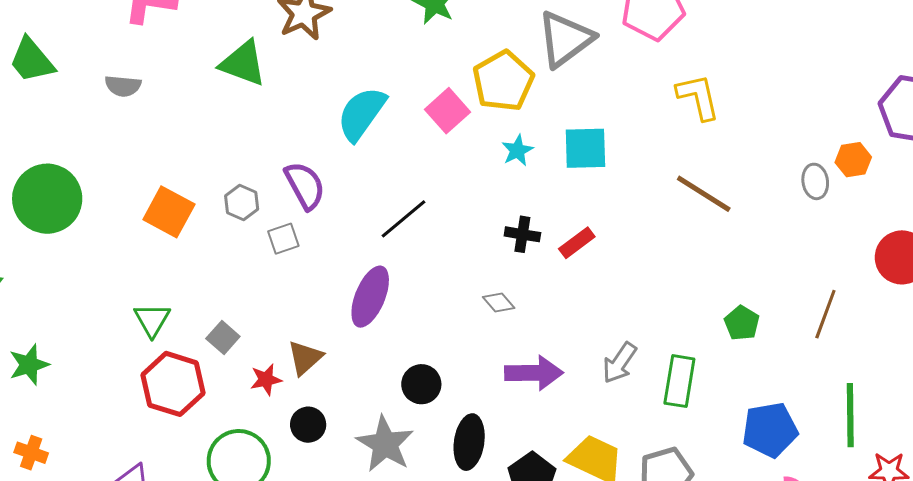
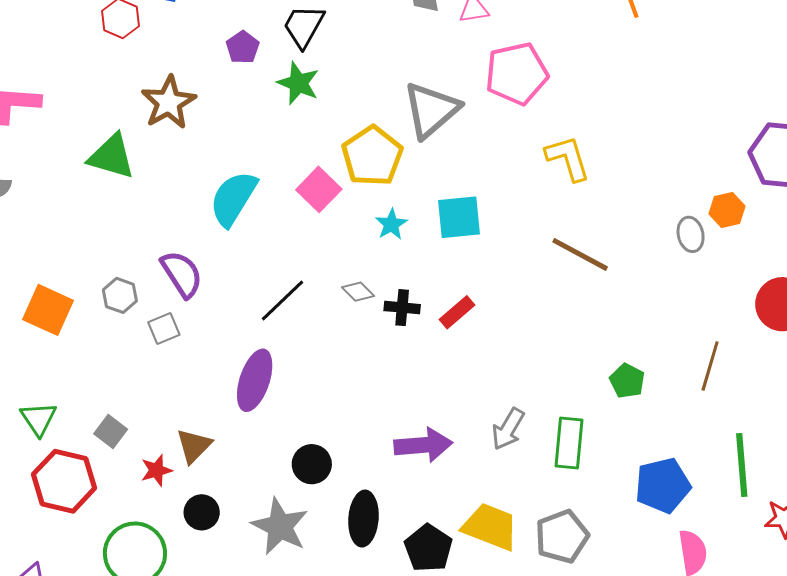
gray diamond: (499, 302) -> (358, 292), moved

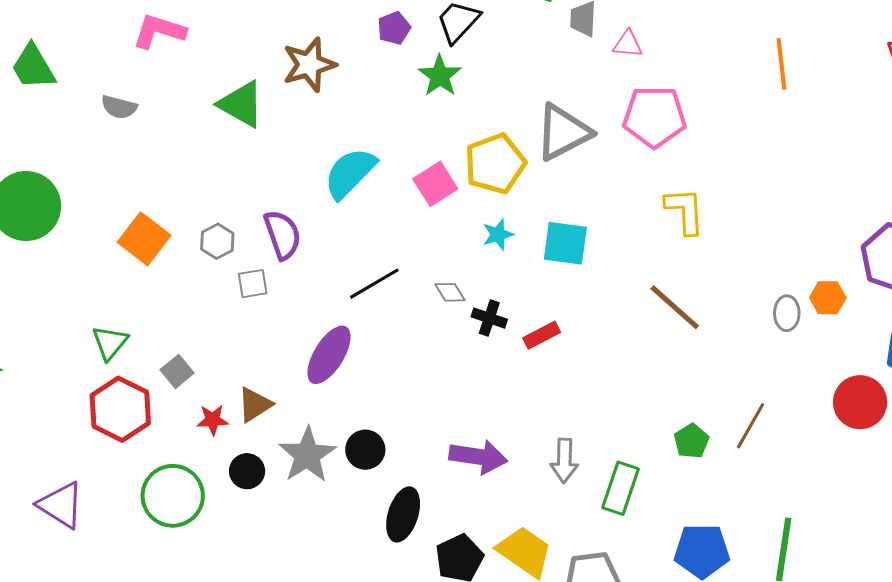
brown line: (710, 366) -> (751, 426), moved
gray arrow: (508, 429) -> (564, 461), turned -42
gray star: (280, 526) -> (307, 455), moved

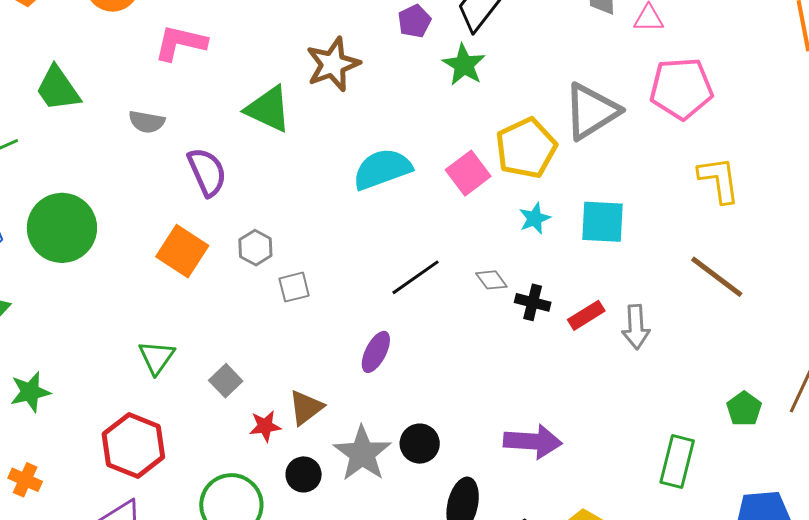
cyan semicircle: (350, 173) -> (382, 169), turned 30
purple semicircle: (282, 235) -> (207, 172), moved
purple ellipse: (329, 355) -> (376, 352), size x0.7
red hexagon: (120, 409) -> (133, 446), moved
gray arrow: (564, 461) -> (636, 327), moved

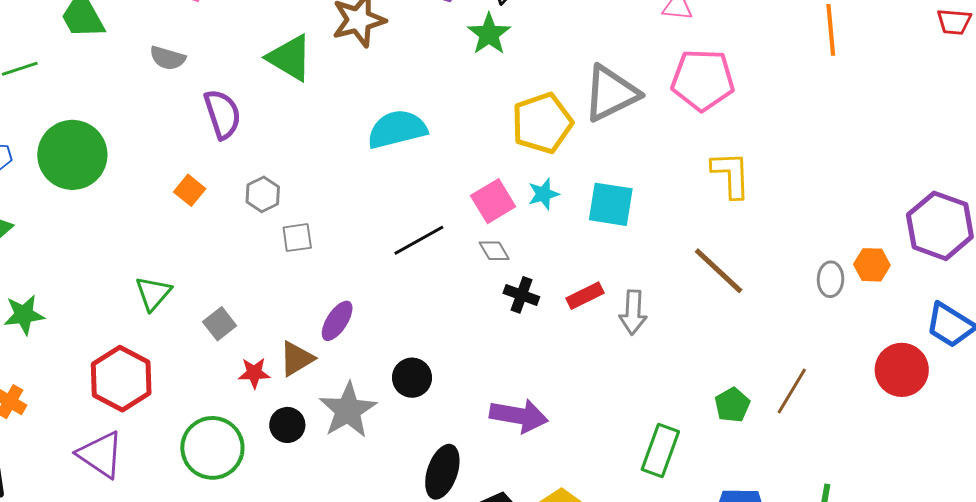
pink square: (468, 173) -> (493, 201), moved
orange square: (182, 251) -> (190, 190), size x0.6
black cross: (533, 302) -> (521, 295), moved
purple ellipse: (376, 352) -> (337, 321), moved
black circle: (420, 444) -> (412, 378), moved

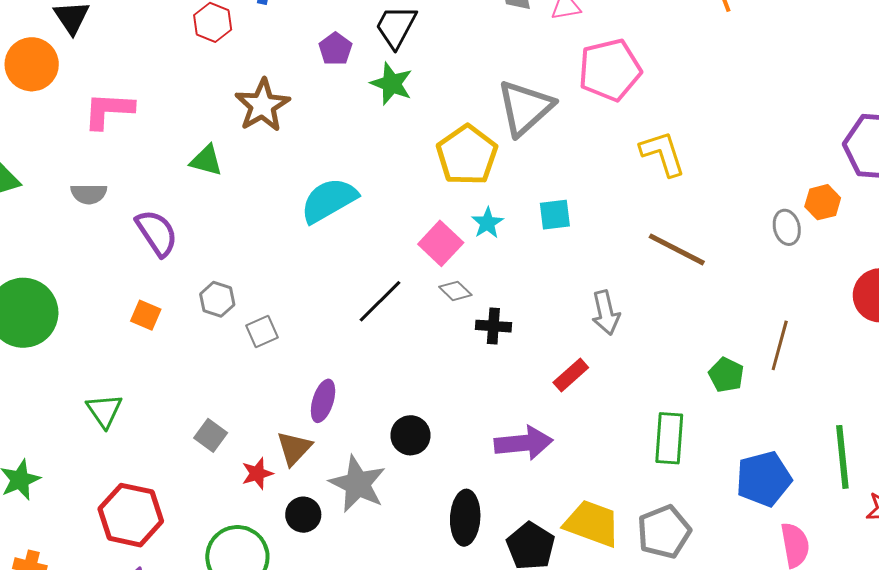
green triangle: (290, 58) -> (206, 160), size x0.7
cyan square: (611, 204) -> (555, 215), size x0.7
green triangle: (153, 293) -> (104, 411), moved
red rectangle: (585, 296) -> (571, 375), moved

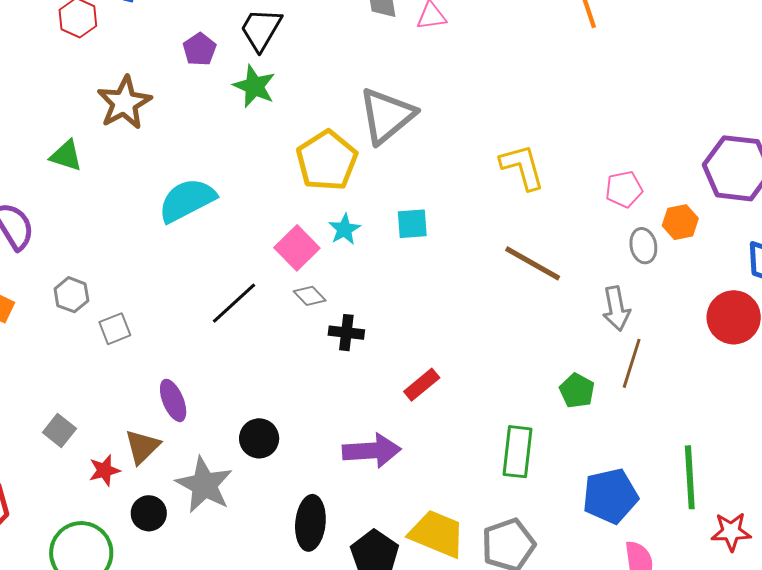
pink pentagon: (610, 70) -> (624, 189), moved, size x0.6
gray arrow: (606, 313) -> (616, 309), moved
purple ellipse: (323, 401) -> (173, 400), turned -42

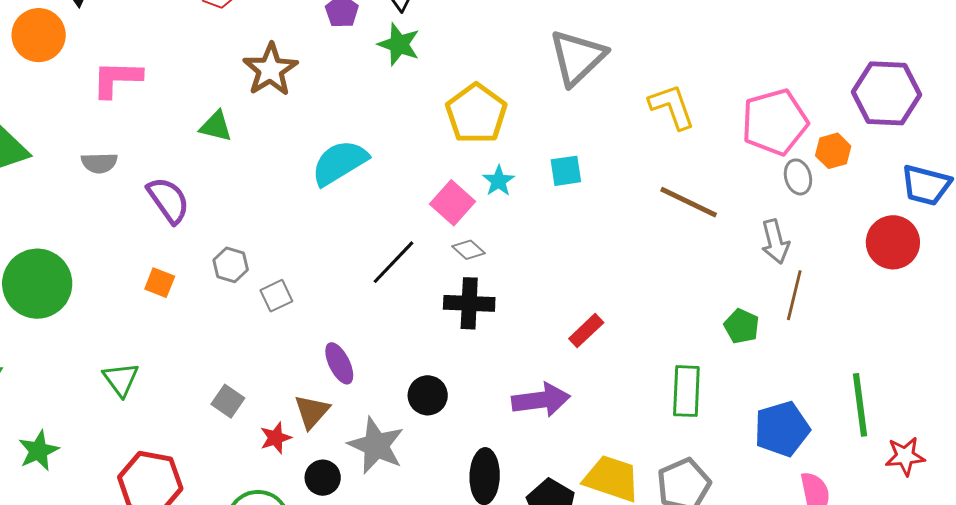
gray triangle: (387, 116) -> (577, 57), moved
pink pentagon: (624, 189) -> (775, 122), size x1.8
black cross: (346, 333) -> (469, 303), moved, size x1.4

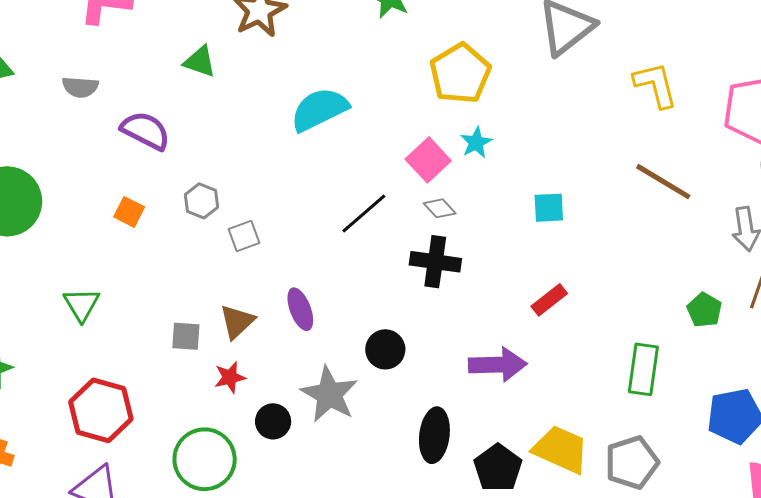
cyan square: (566, 171) -> (549, 208), moved
purple semicircle: (168, 200) -> (145, 131), turned -33
gray square: (228, 401) -> (186, 336), turned -36
brown triangle: (312, 412) -> (237, 322), moved

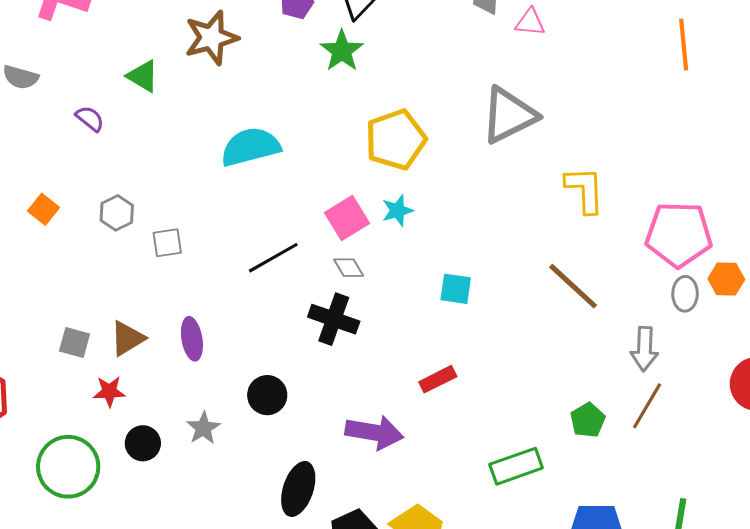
purple semicircle: (145, 131) -> (90, 119), moved, size x0.6
gray square: (244, 236) -> (167, 243), moved
green rectangle: (643, 369) -> (516, 466), turned 51
gray star: (329, 394) -> (203, 428), size x0.6

